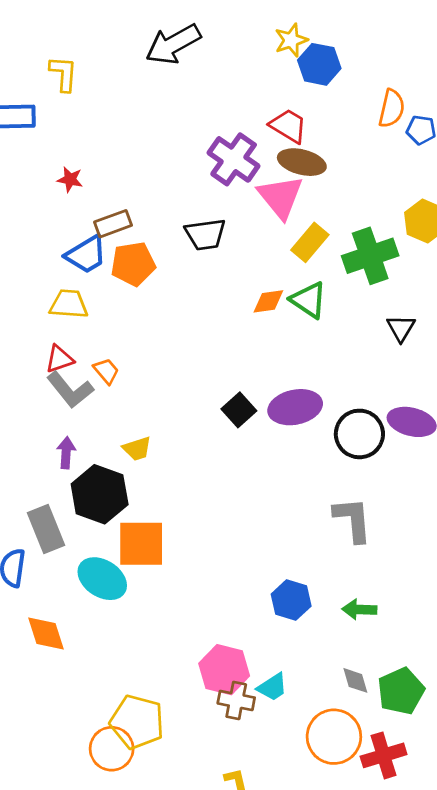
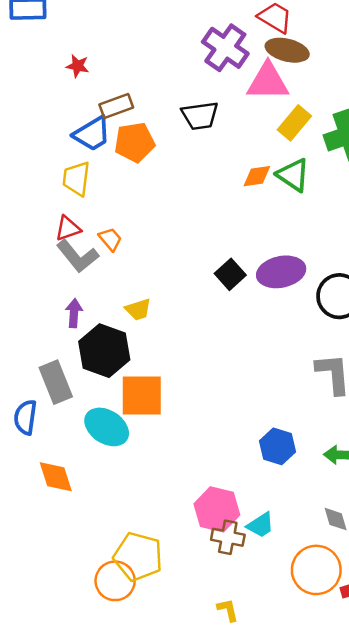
pink triangle: (280, 197) -> (268, 82), turned -51
yellow trapezoid: (69, 304) -> (76, 179), turned -87

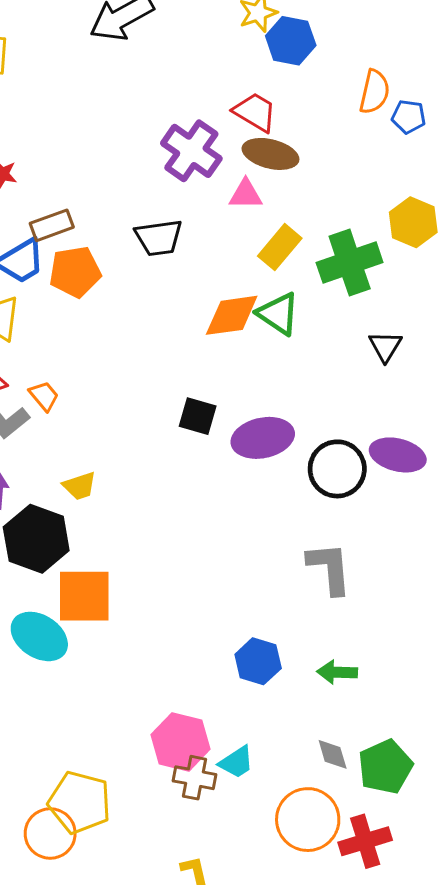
pink triangle: (268, 82) -> (246, 194), size x0.6
orange diamond: (257, 176) -> (232, 315), size x1.5
black square: (230, 274) -> (198, 416), moved, turned -32

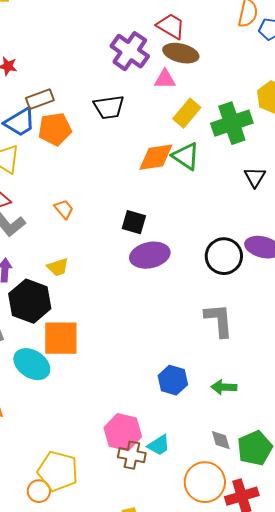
orange trapezoid: (44, 396) -> (64, 209), moved
purple ellipse: (263, 438) -> (150, 255), moved
orange circle: (50, 834) -> (39, 491), size x0.7

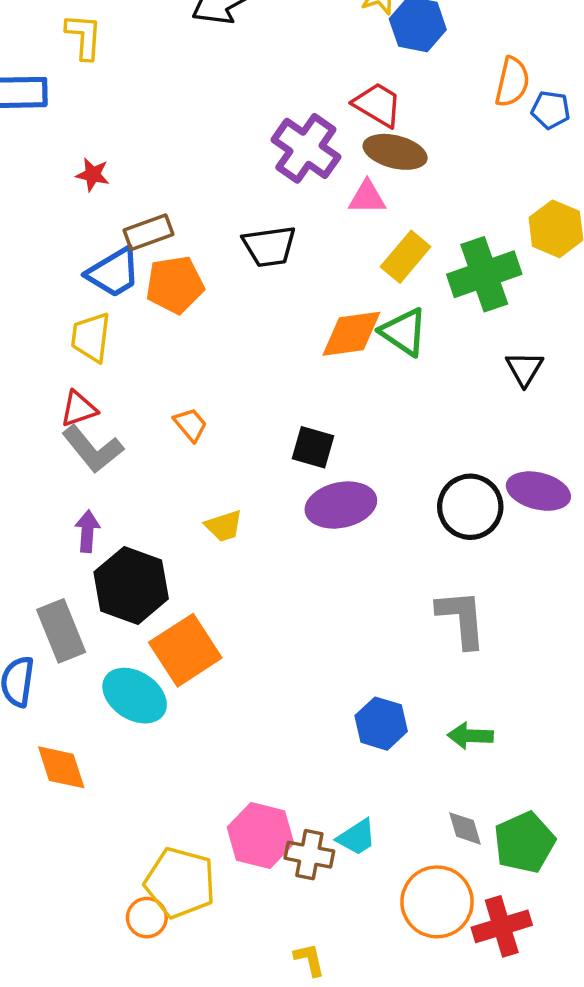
yellow trapezoid: (58, 267) -> (224, 526), moved
orange square: (61, 338) -> (185, 650), turned -33
pink hexagon: (123, 432) -> (260, 835), moved

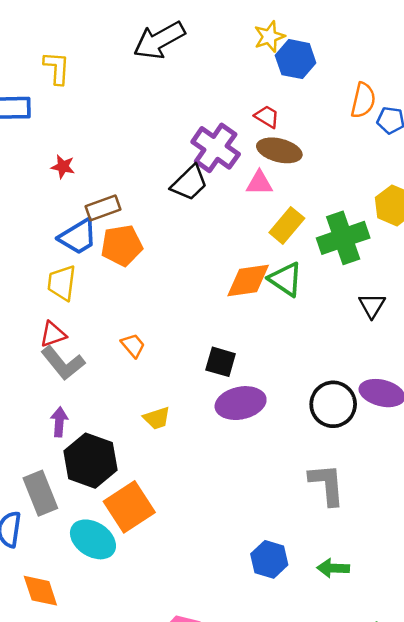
red trapezoid: (378, 105) -> (267, 117), size x0.7
black trapezoid: (269, 246) -> (189, 183), moved, turned -36

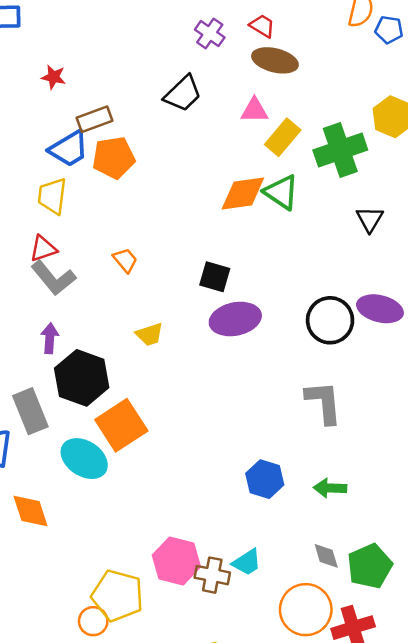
purple cross: (216, 148) -> (210, 33), moved, size x0.6
pink triangle: (259, 183) -> (254, 110), moved

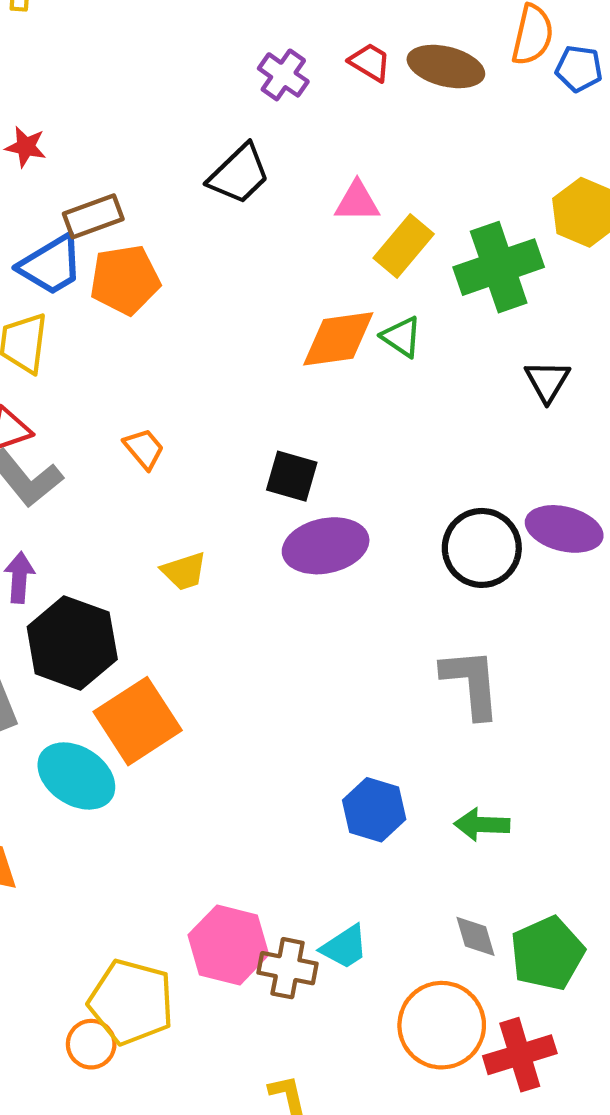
brown ellipse: (275, 60) -> (446, 66), moved
green triangle: (281, 192) -> (402, 337), size x0.7

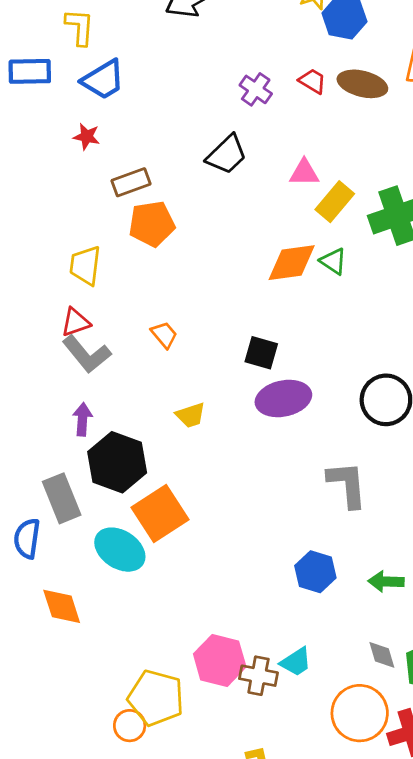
blue trapezoid: (51, 265) -> (103, 80), moved
gray L-shape: (471, 683) -> (347, 484), moved

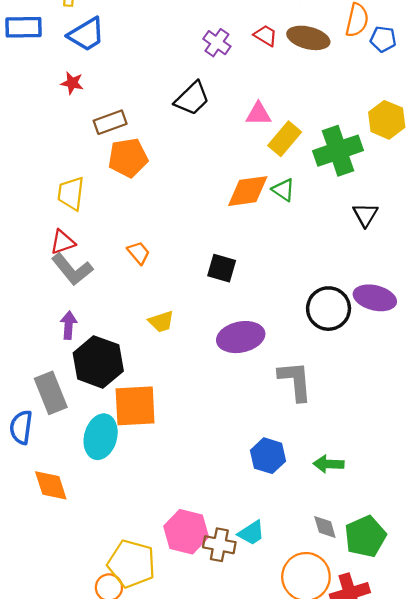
purple ellipse: (283, 398) -> (241, 337), moved
orange square: (160, 514) -> (135, 406), turned 30
cyan ellipse: (120, 550) -> (101, 437), turned 72

